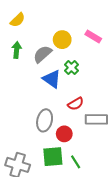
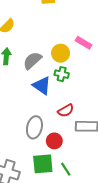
yellow circle: (62, 40) -> (61, 53), moved
green cross: (71, 68) -> (62, 74), turned -32

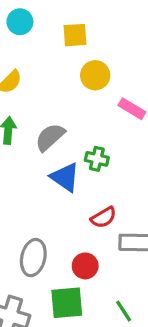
yellow circle: (61, 53) -> (95, 75), moved
gray ellipse: (34, 127) -> (33, 258), moved
green line: (66, 169) -> (124, 311), moved

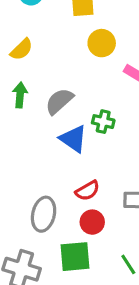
red semicircle: (104, 217) -> (88, 191), moved

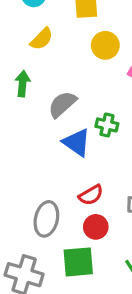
yellow semicircle: (22, 49) -> (42, 39), moved
green arrow: (20, 95) -> (23, 84), moved

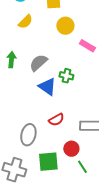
green arrow: (23, 84) -> (11, 60), moved
red circle: (96, 227) -> (71, 149), moved

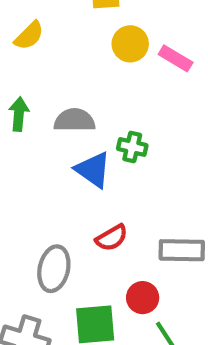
yellow semicircle: (25, 22) -> (29, 36), moved
pink rectangle: (87, 46) -> (176, 58), moved
gray semicircle: (38, 63) -> (75, 120), turned 42

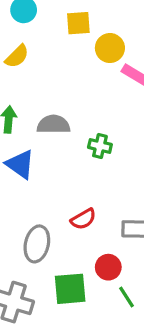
yellow circle: (130, 44) -> (110, 48), moved
blue triangle: (93, 170) -> (20, 164), moved

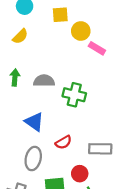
green cross: (100, 146) -> (74, 95), size x1.5
blue triangle: (20, 164) -> (34, 122), moved

